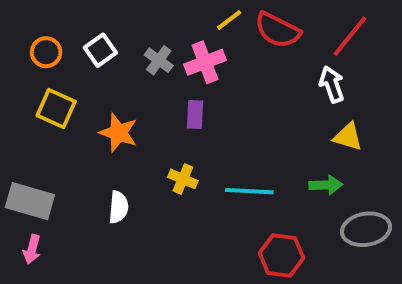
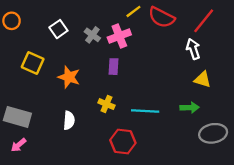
orange circle: (46, 52) -> (12, 21), moved
pink arrow: (32, 249) -> (19, 145), turned 35
red hexagon: (281, 255) -> (123, 142), moved

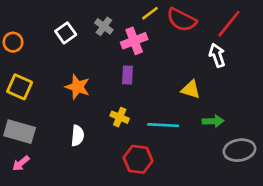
orange circle: (12, 21) -> (13, 42), moved
gray cross: (92, 35) -> (104, 26), moved
yellow square: (33, 63) -> (20, 87), moved
yellow triangle: (203, 79) -> (191, 90), moved

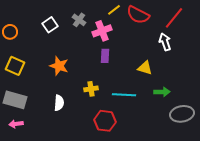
purple rectangle: (128, 75) -> (105, 56), moved
yellow cross: (120, 117) -> (91, 89), turned -32
pink arrow: (21, 163) -> (16, 124), turned 32

